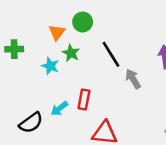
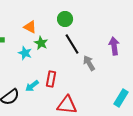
green circle: (83, 22) -> (65, 19), moved
orange triangle: (57, 32) -> (30, 27), turned -40

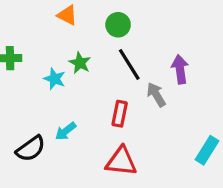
orange triangle: (30, 27) -> (67, 15), moved
purple arrow: (114, 46) -> (180, 69), moved
red rectangle: (51, 79) -> (120, 114), moved

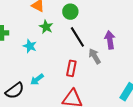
green star: (80, 63) -> (46, 27), moved

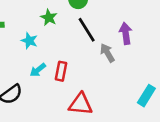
red rectangle: (71, 68) -> (61, 71), moved
cyan arrow: (37, 79) -> (38, 70), moved

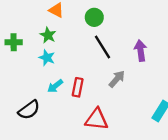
green star: (49, 18) -> (48, 35), moved
gray arrow: (107, 53) -> (117, 79), moved, turned 72

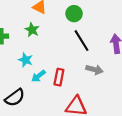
cyan star: (47, 58) -> (26, 60), moved
gray arrow: (117, 79) -> (94, 70), turned 63

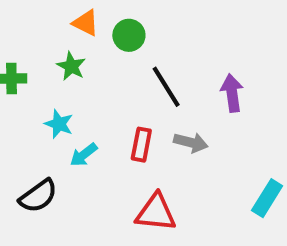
green circle: (74, 14) -> (129, 35), moved
red rectangle: (59, 77) -> (141, 145), moved

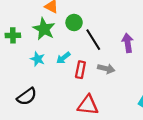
green circle: (129, 35) -> (74, 23), moved
green star: (71, 66) -> (44, 29), size x1.5
cyan arrow: (84, 155) -> (63, 58), moved

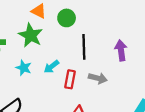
green circle: (74, 23) -> (67, 18), moved
black line: (93, 40) -> (84, 47), turned 30

